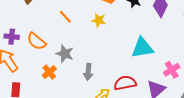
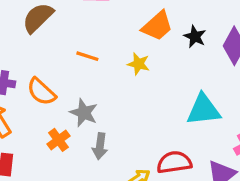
orange line: (65, 17) -> (87, 56), turned -32
gray arrow: (88, 72) -> (100, 146), moved

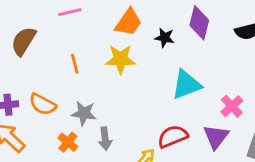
black star: (195, 37) -> (165, 38), moved
orange line: (87, 56) -> (75, 64), turned 72
yellow star: (139, 64) -> (120, 59), size x1.5

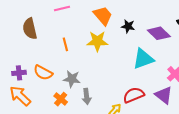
orange trapezoid: (128, 22) -> (103, 16), turned -75
purple diamond: (199, 23) -> (159, 33), moved, turned -60
brown semicircle: (23, 41) -> (30, 29), turned -45
purple triangle: (216, 137) -> (164, 95), turned -30

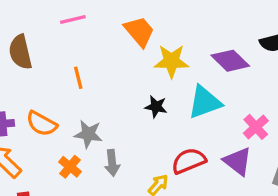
black star: (128, 26) -> (156, 107), moved
yellow star: (97, 41) -> (171, 61), moved

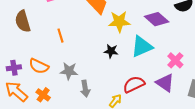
orange cross: (70, 167) -> (43, 95), moved

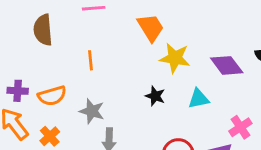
cyan triangle: (142, 47) -> (199, 99), size x0.7
orange semicircle: (39, 66) -> (52, 96), turned -54

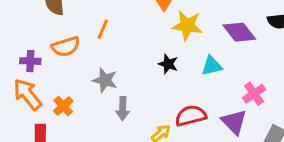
orange line: (91, 60) -> (103, 29), turned 30
orange semicircle: (52, 96) -> (66, 47), moved

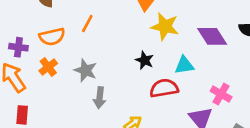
pink cross: (254, 94) -> (221, 94), turned -30
orange cross: (63, 106) -> (48, 67), moved
red semicircle: (191, 116) -> (164, 88), moved

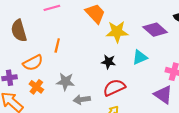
red semicircle: (164, 88) -> (114, 88), moved
gray arrow: (100, 98) -> (82, 100), turned 91

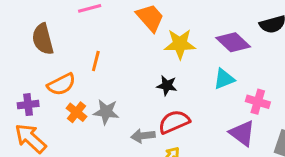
cyan triangle: (140, 57) -> (224, 79), moved
orange cross: (36, 87) -> (76, 112), moved
gray arrow: (82, 100) -> (143, 136), moved

